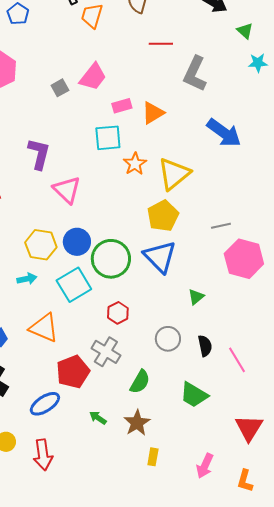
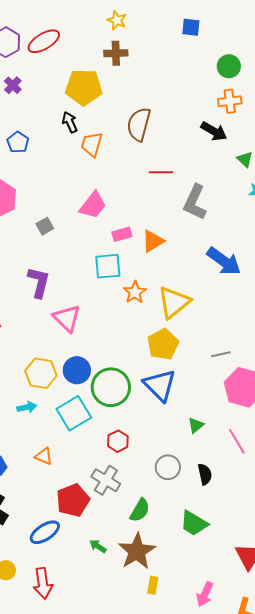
gray square: (60, 88) -> (45, 226), moved
orange triangle: (44, 328) -> (44, 456), size x0.6
pink line: (237, 360) -> (237, 441), moved
brown star: (137, 423) -> (137, 551), size x1.4

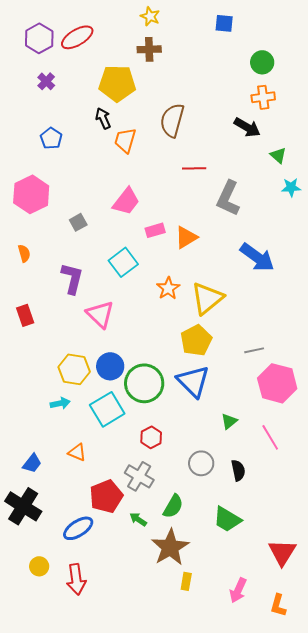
cyan square: (108, 266) -> (123, 262), moved, turned -32
green arrow: (98, 546) -> (138, 519), moved

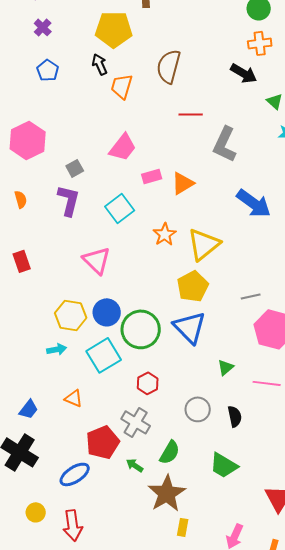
blue pentagon: (51, 138) -> (48, 70), moved
purple L-shape: (72, 278) -> (69, 200), moved
pink line: (270, 437) -> (267, 383), turned -52

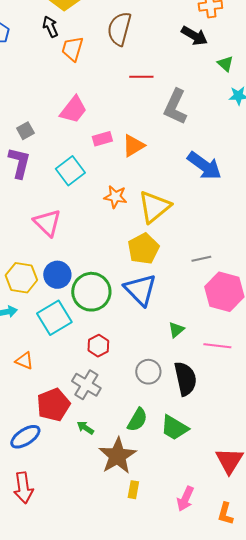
orange star: (165, 234) -> (115, 197), turned -30
black semicircle: (235, 416) -> (185, 379), size x1.6
green semicircle: (170, 452) -> (137, 420), moved

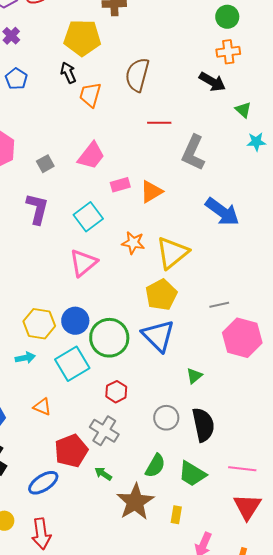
gray square: (25, 131) -> (45, 164), moved
pink triangle: (47, 223) -> (83, 263), moved, turned 36
pink line: (217, 346) -> (242, 469), moved
yellow rectangle: (133, 490) -> (176, 515), moved

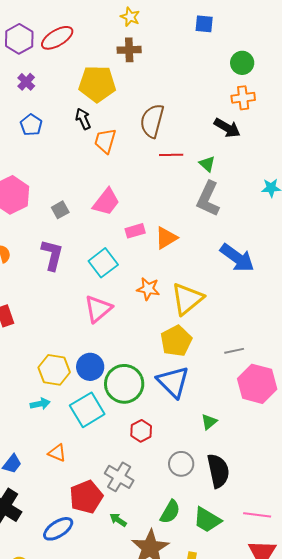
green triangle: (243, 110) -> (207, 164), moved
red line: (159, 123) -> (171, 155), moved
red hexagon: (116, 392) -> (141, 431), moved

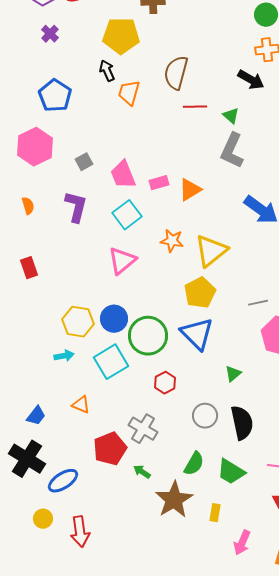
blue pentagon: (31, 125) -> (55, 96), moved, size x1.5
pink trapezoid: (106, 202) -> (123, 175), moved, turned 120
blue ellipse: (58, 529) -> (63, 481), moved

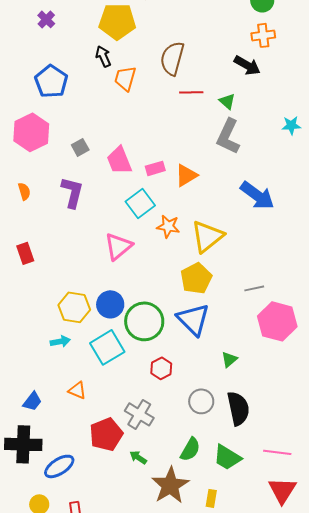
cyan square: (127, 215) -> (140, 203), moved
black cross: (27, 459) -> (23, 444), turned -30

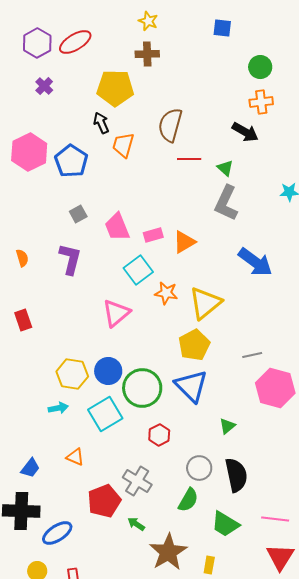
blue pentagon: (51, 81) -> (71, 161), moved
pink hexagon: (31, 132) -> (29, 152), moved
green semicircle: (190, 449) -> (188, 500), moved

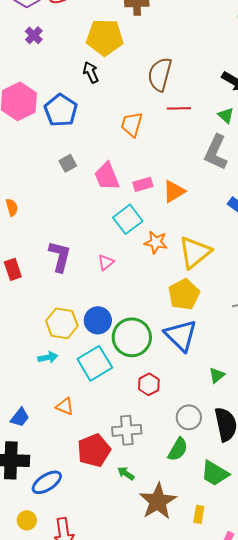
orange trapezoid: (123, 145) -> (132, 124), moved
green triangle: (225, 168) -> (226, 115), moved
purple L-shape: (70, 259) -> (60, 256), moved
pink triangle: (116, 313) -> (106, 262), size x0.6
gray cross: (137, 481) -> (127, 430), turned -36

